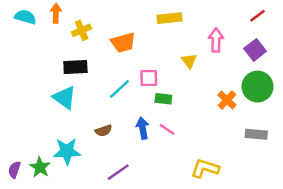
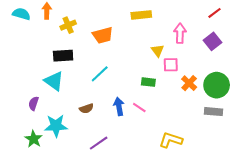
pink square: (149, 78) -> (171, 65), moved
green circle: (258, 87) -> (217, 85), moved
green rectangle: (163, 99) -> (148, 82), moved
purple semicircle: (14, 170) -> (34, 103), moved

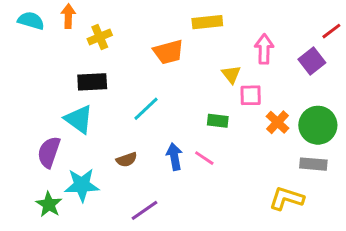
red line: (215, 13) -> (331, 31), moved
orange trapezoid: (103, 35) -> (168, 52), moved
purple semicircle: (34, 103) -> (49, 152), size x1.5
yellow L-shape: (171, 140) -> (286, 198), moved

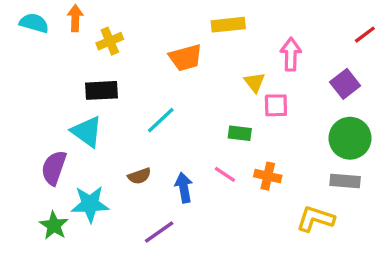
purple square: (312, 61) -> (345, 84), moved
orange cross: (278, 122) -> (268, 176), moved, turned -30
blue arrow: (174, 157) -> (184, 188), moved

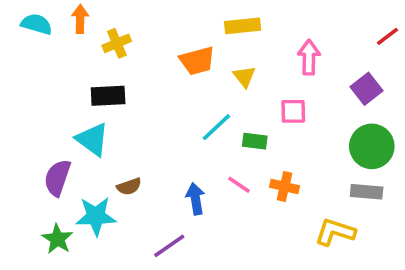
yellow triangle: (255, 82) -> (244, 76), moved
cyan line: (161, 120) -> (216, 127), moved
brown semicircle: (139, 176) -> (129, 187), moved

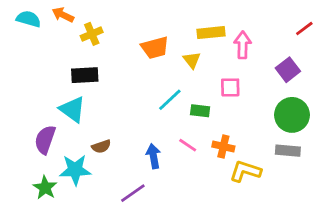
orange arrow: (80, 19) -> (63, 15), turned -65
yellow rectangle: (243, 26) -> (211, 33), moved
yellow L-shape: (335, 232) -> (245, 171), moved

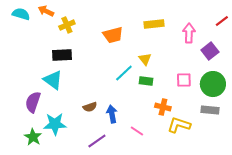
pink arrow: (243, 45) -> (189, 33), moved
yellow triangle: (192, 60) -> (145, 59), moved
pink square: (230, 87) -> (184, 80), moved
pink line: (188, 145) -> (137, 131), moved
brown semicircle: (101, 146) -> (90, 107), moved

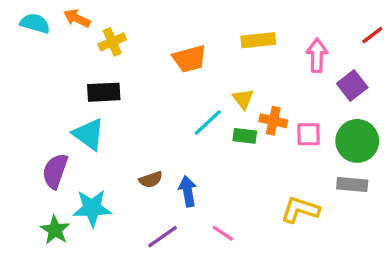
orange cross: (163, 107) -> (273, 121), moved
pink line: (137, 131) -> (223, 233), moved

